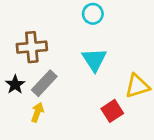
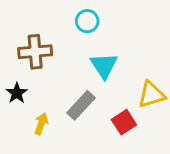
cyan circle: (93, 14) -> (87, 21), moved
gray rectangle: (44, 83) -> (81, 105), moved

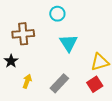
gray rectangle: (81, 105) -> (59, 83), moved
red square: (124, 122) -> (95, 84), moved

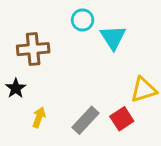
cyan triangle: (69, 43) -> (113, 37), moved
red square: (95, 84) -> (122, 119), moved

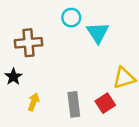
gray rectangle: (85, 120) -> (74, 104), turned -50

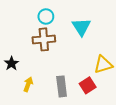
cyan circle: (71, 18) -> (46, 17), moved
brown cross: (28, 43) -> (44, 39), moved

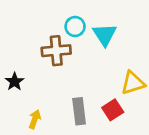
cyan circle: (46, 17) -> (75, 26), moved
yellow arrow: (28, 84) -> (35, 119), moved

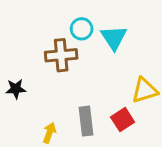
black star: (15, 82) -> (16, 89), turned 30
yellow arrow: (35, 119) -> (49, 133), moved

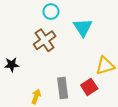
cyan circle: (82, 29) -> (51, 12), moved
brown cross: (61, 55) -> (45, 40), turned -30

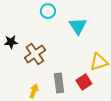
brown cross: (45, 40) -> (35, 54), moved
black star: (12, 65) -> (11, 42), moved

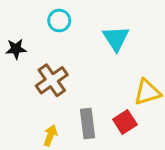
cyan circle: (48, 11) -> (59, 21), moved
black star: (11, 42) -> (16, 49), moved

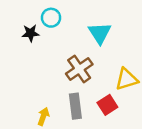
black star: (16, 49) -> (31, 33), moved
brown cross: (52, 80) -> (79, 69), moved

